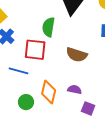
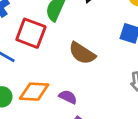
orange diamond: (49, 92) -> (34, 92), turned 65

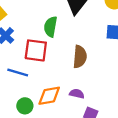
brown semicircle: (82, 53) -> (80, 57), turned -105

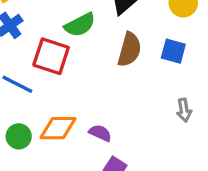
green semicircle: (51, 27) -> (80, 25), turned -138
brown semicircle: (80, 57) -> (129, 50), moved

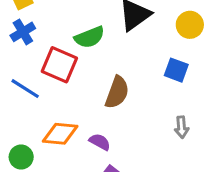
brown semicircle: (129, 50) -> (117, 92), moved
green circle: (19, 136) -> (21, 157), moved

